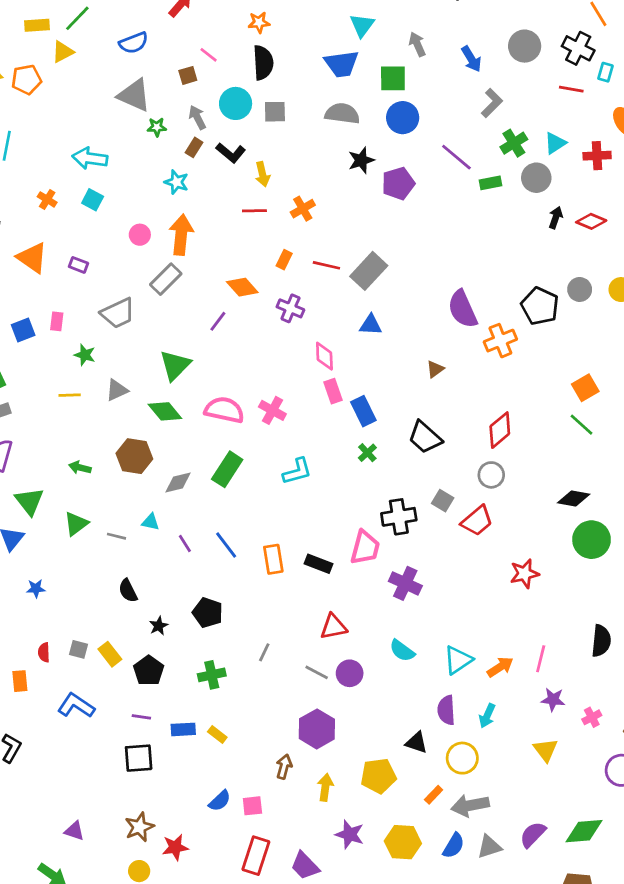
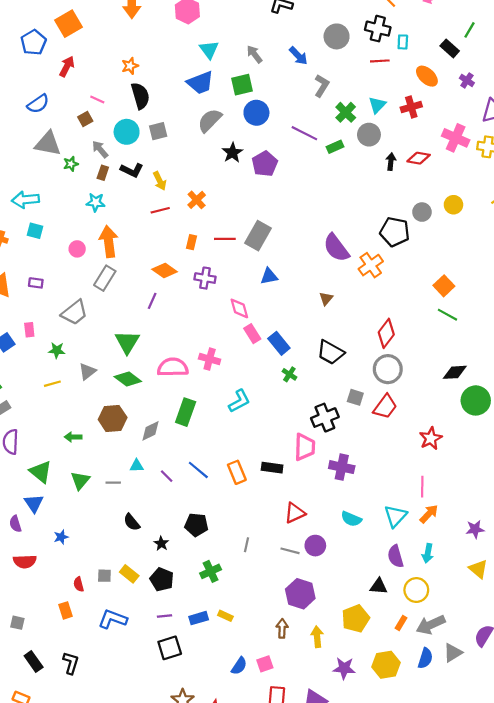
gray semicircle: (342, 114) -> (210, 120), turned -40
gray circle: (491, 475) -> (388, 369), size x1.4
pink line: (541, 659) -> (422, 487), moved

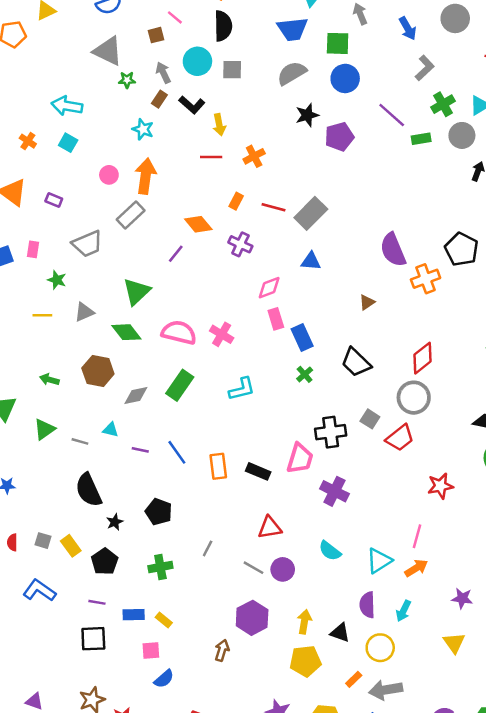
pink diamond: (239, 308) -> (269, 288), turned 70
purple line: (167, 476) -> (140, 450), turned -48
black semicircle: (132, 522) -> (89, 490), size x1.6
yellow arrow: (317, 637) -> (304, 622), moved
pink square: (265, 664) -> (151, 651), moved

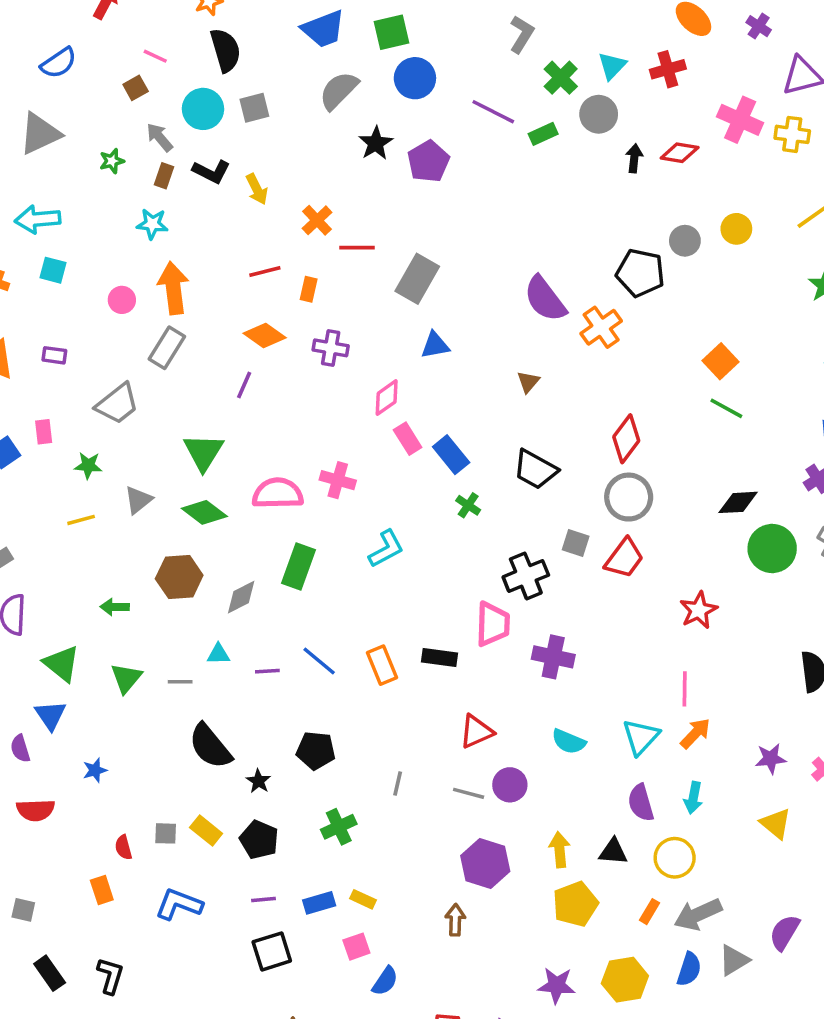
gray triangle: (108, 51) -> (40, 134), moved, turned -36
red line: (211, 157) -> (265, 271), moved
red line: (273, 207) -> (357, 248), moved

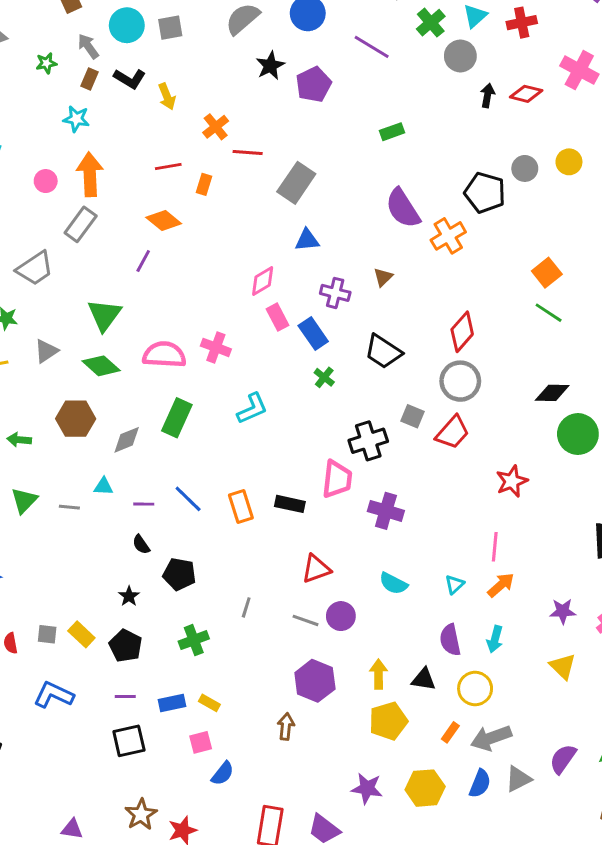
green rectangle: (543, 134) -> (392, 132), moved
purple cross: (331, 348) -> (335, 293), moved
cyan triangle: (641, 737) -> (455, 584), size x0.6
black semicircle: (210, 746) -> (141, 544), moved, size x0.5

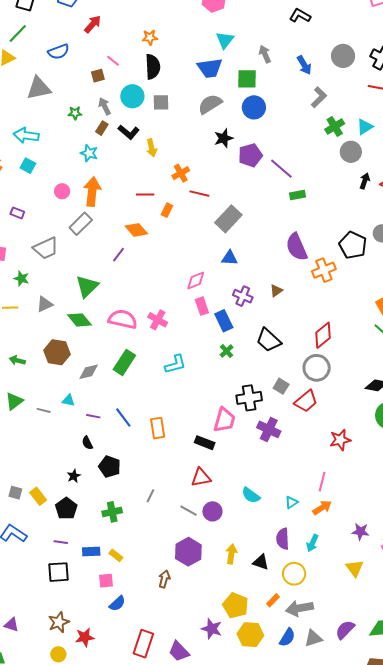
purple line: (372, 47) -> (281, 169), moved
black rectangle: (290, 504) -> (205, 443), moved
purple cross: (386, 511) -> (269, 429), moved
yellow pentagon: (388, 721) -> (236, 605), moved, turned 30

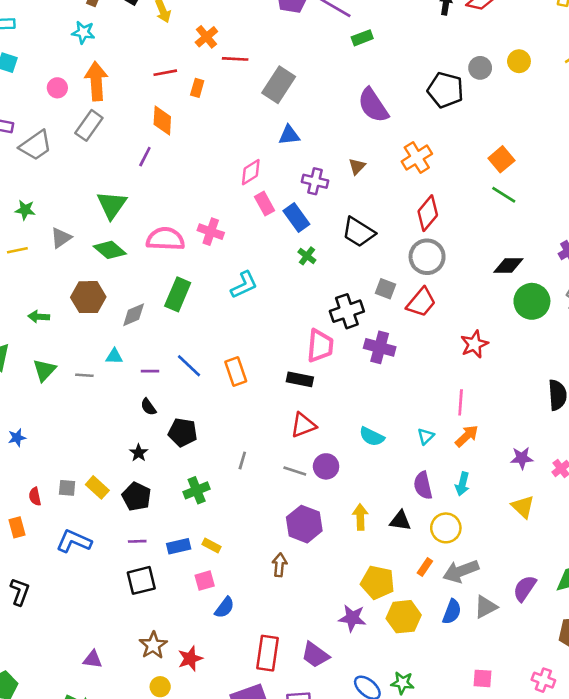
orange diamond: (136, 230) -> (162, 121), turned 55
gray trapezoid: (46, 248) -> (36, 145), moved
orange cross: (324, 270) -> (417, 158), moved

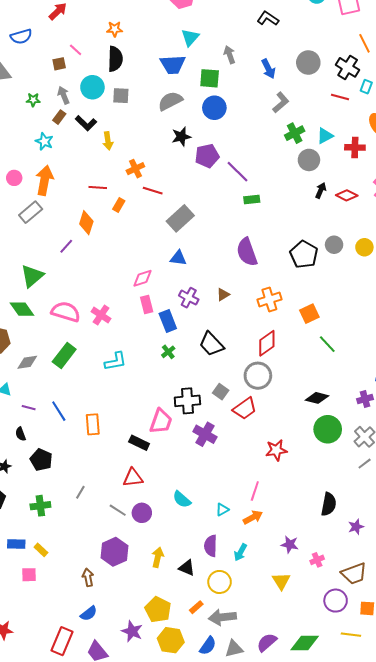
orange square: (501, 159) -> (309, 314), moved
brown arrow: (279, 565) -> (88, 577), turned -30
blue semicircle: (225, 607) -> (89, 613), moved

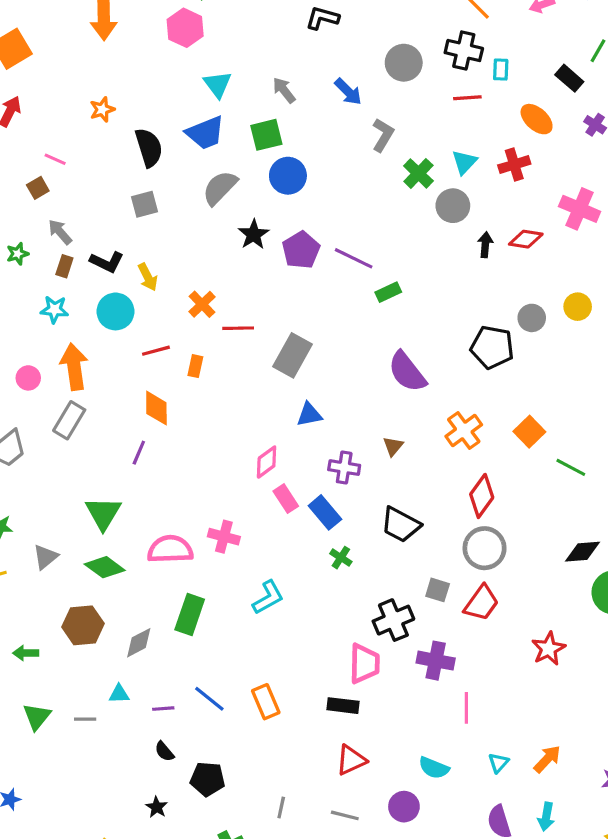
black semicircle: (115, 59) -> (149, 148), moved
cyan circle: (92, 87) -> (116, 311), moved
pink line: (255, 491) -> (466, 708), moved
purple circle: (142, 513) -> (404, 807), moved

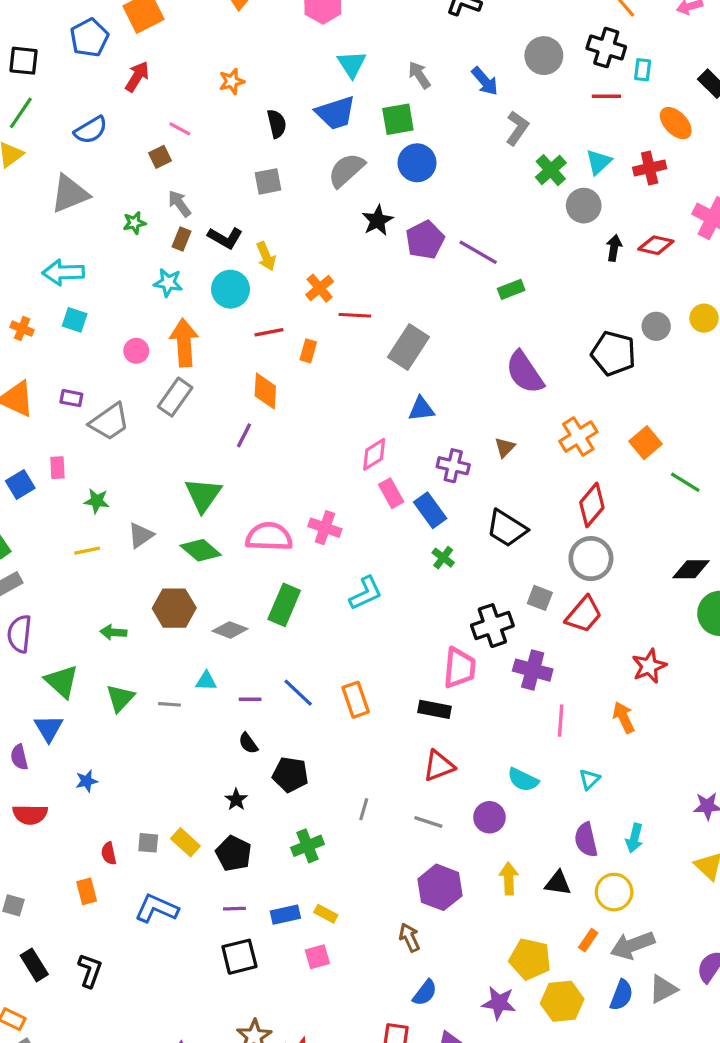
black semicircle: (149, 148) -> (277, 124), size x0.7
gray diamond: (139, 643) -> (230, 630), turned 44
orange arrow: (547, 759) -> (624, 717), moved, turned -72

